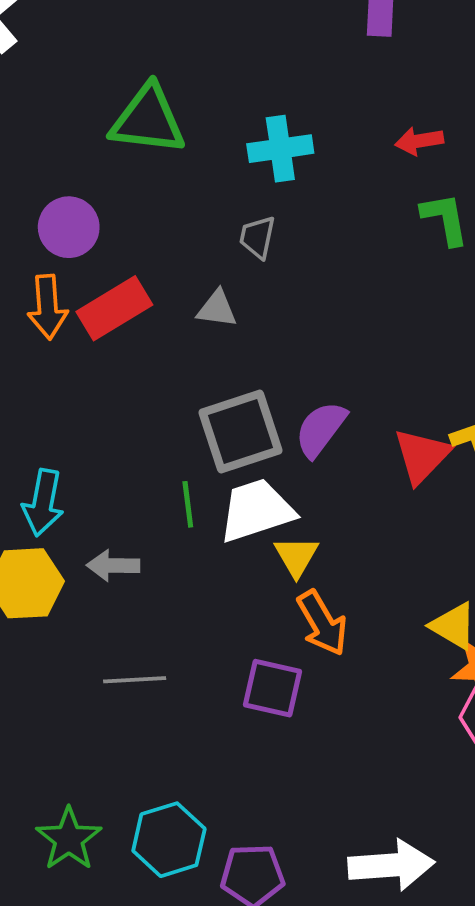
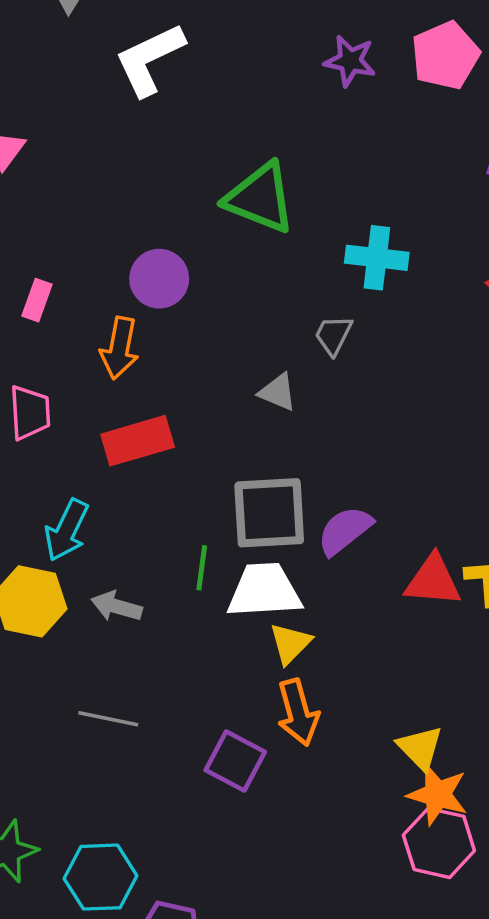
red rectangle: (114, 308) -> (138, 441), moved
red triangle: (422, 456) -> (433, 581), turned 36

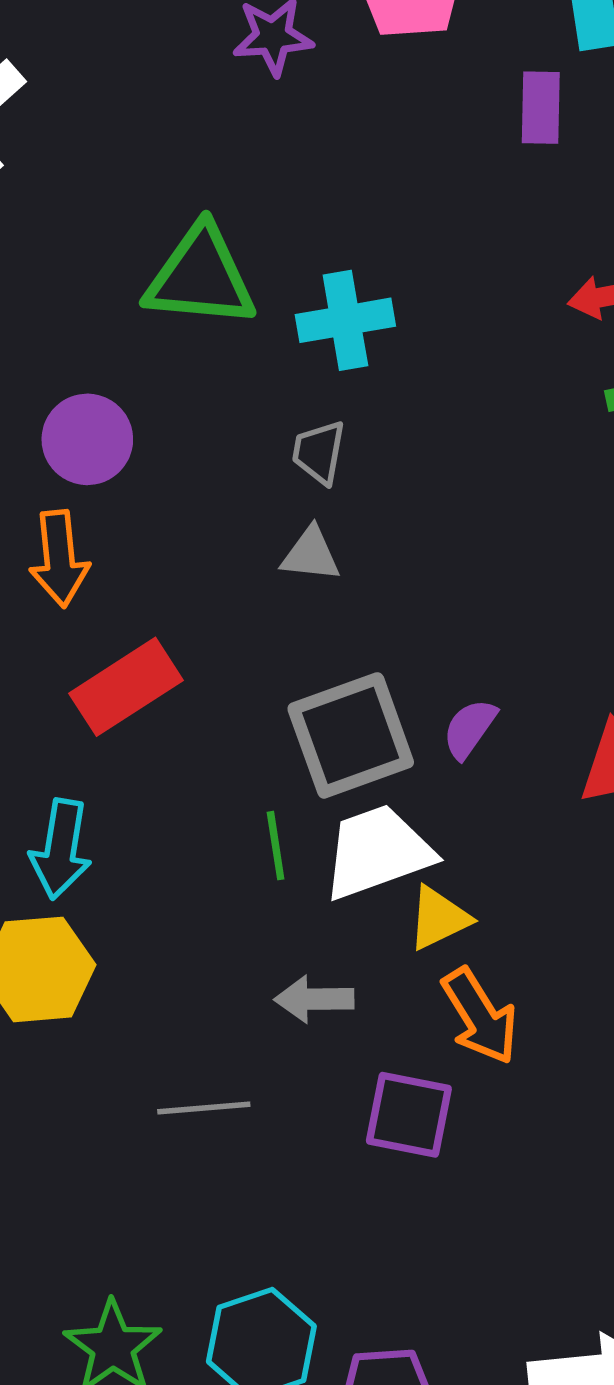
cyan cross: (377, 258) -> (345, 320), moved
gray trapezoid: (333, 335) -> (319, 452), moved
purple semicircle: (345, 531) -> (469, 729), size x0.7
gray arrow: (116, 606) -> (314, 999), moved
yellow triangle: (290, 643) -> (439, 918), turned 36

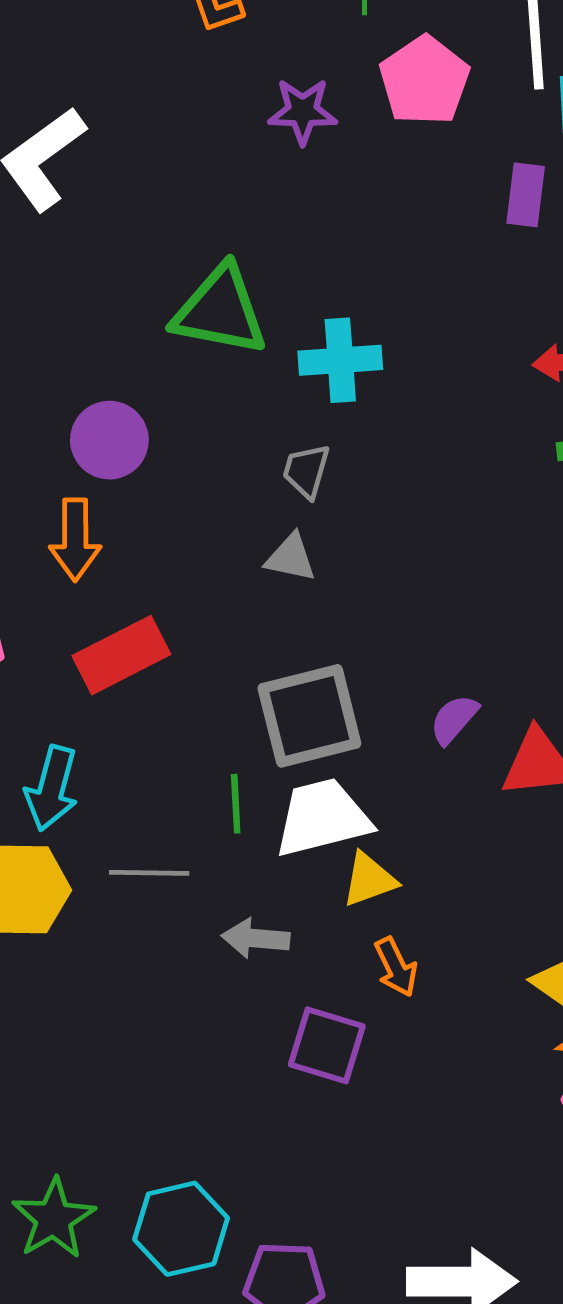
purple semicircle: (469, 729) -> (454, 719), moved
orange arrow: (480, 1016) -> (396, 967), size x0.7
gray line: (204, 1108) -> (149, 873), moved

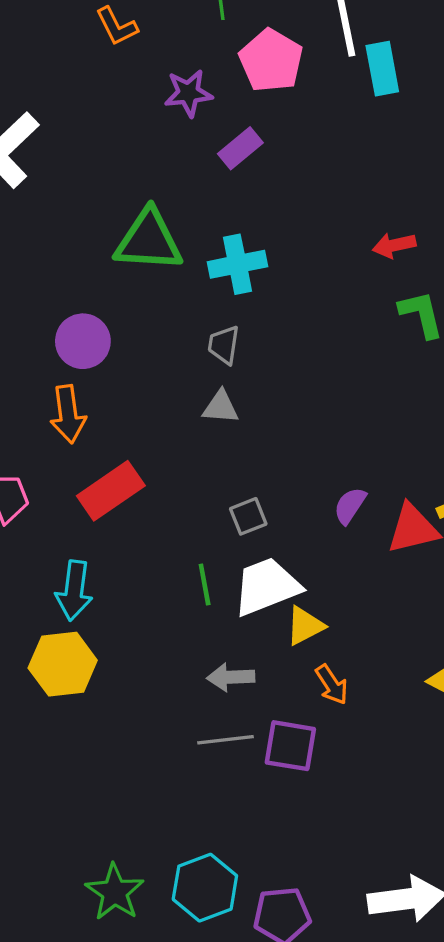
purple rectangle: (526, 195) -> (240, 148), moved, turned 51
gray square: (309, 716) -> (248, 516), size x0.5
gray line: (149, 873) -> (226, 740), moved

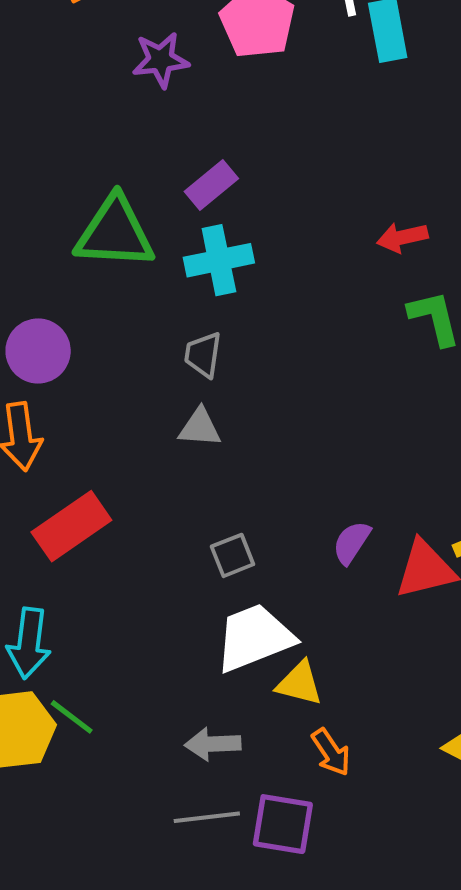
purple rectangle: (240, 148) -> (211, 185), moved
green line: (205, 585) -> (72, 717), moved, turned -42
yellow triangle: (305, 626) -> (299, 683), turned 42

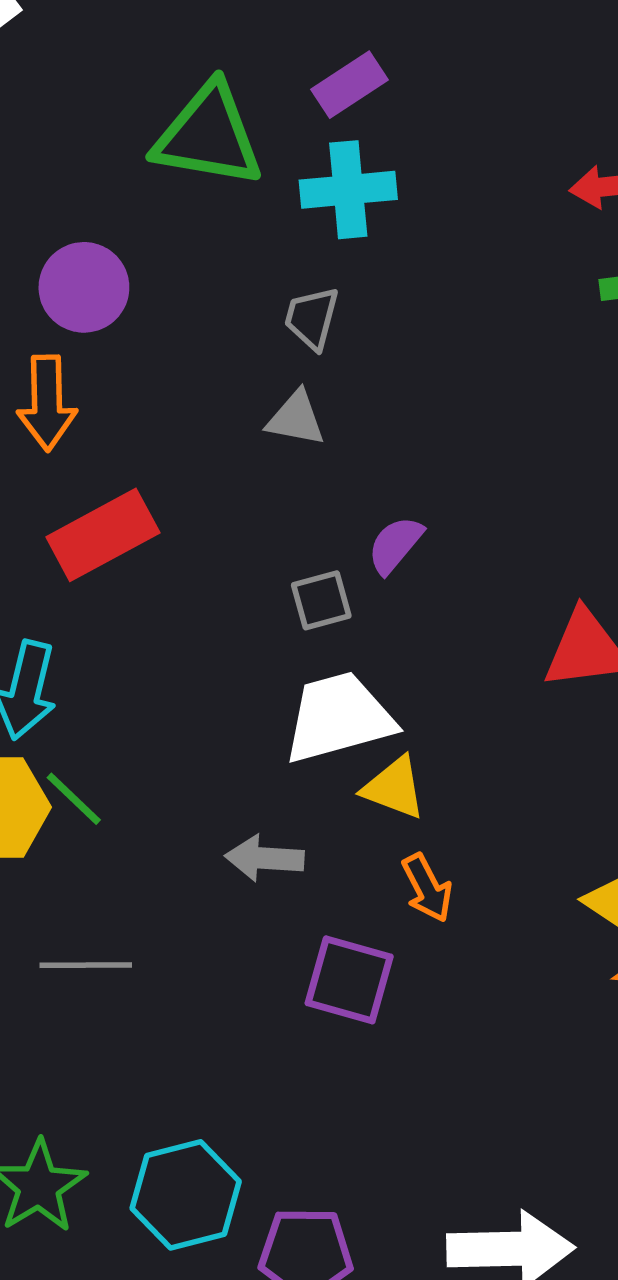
purple semicircle: (352, 543) -> (395, 545), moved
gray line: (207, 817) -> (86, 965), moved

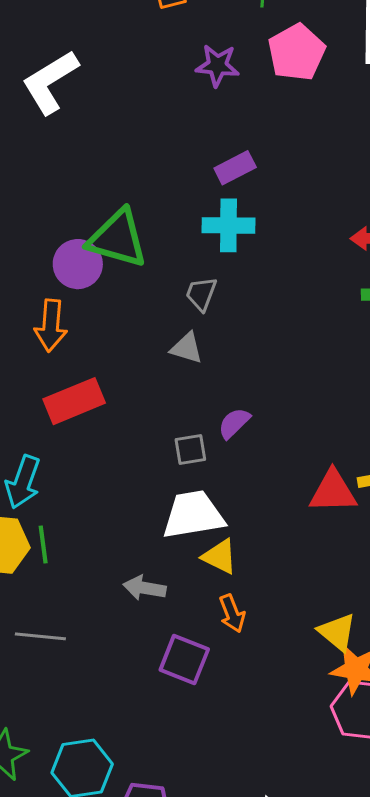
green triangle: (208, 136) -> (117, 239), moved
green line: (74, 799) -> (43, 544), turned 33

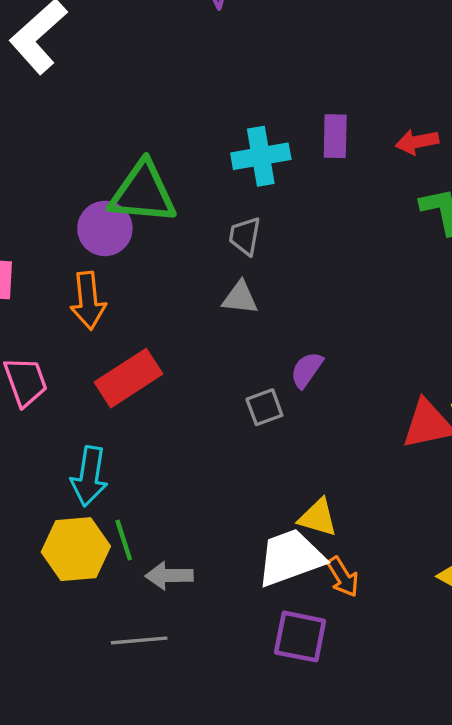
purple rectangle: (235, 168) -> (335, 136), moved, turned -51
white trapezoid: (193, 515) -> (290, 558), moved
gray arrow: (145, 588) -> (169, 576), moved

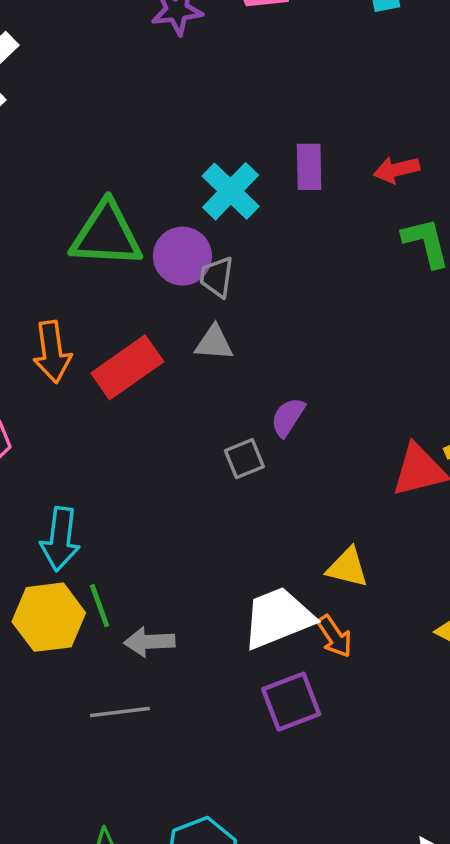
cyan cross: (261, 156) -> (231, 191), turned -34
purple circle: (105, 228) -> (182, 256), moved
red rectangle: (129, 378) -> (127, 367), moved
yellow triangle: (318, 518) -> (347, 567), moved
purple square: (300, 637) -> (291, 702), turned -30

